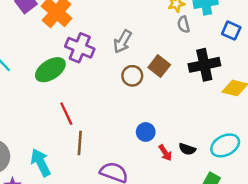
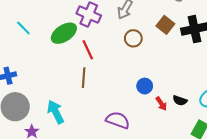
brown square: (159, 66) -> (165, 25), moved
red line: (66, 114) -> (88, 50), moved
brown line: (80, 143) -> (84, 78), moved

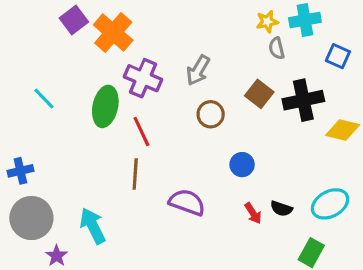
green ellipse: (64, 33) -> (105, 106), turned -45
blue circle: (145, 86) -> (242, 165), moved
purple semicircle: (118, 120) -> (187, 202), moved

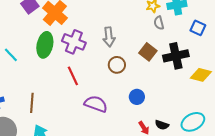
gray arrow: (198, 70) -> (109, 37), turned -36
green ellipse: (105, 106) -> (45, 45), moved
brown line: (135, 174) -> (32, 103), moved
purple semicircle: (187, 202) -> (96, 104), moved

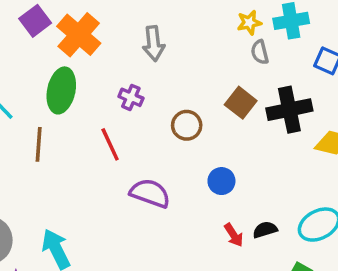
gray arrow: (109, 37) -> (154, 43), moved
purple cross: (74, 42) -> (131, 97), moved, size x0.6
brown line: (32, 103) -> (39, 144), moved
black semicircle: (162, 125) -> (265, 230), turned 144

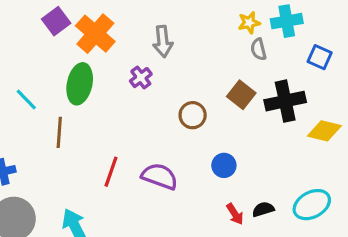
purple cross: (131, 97) -> (141, 78), moved, turned 30
red line: (110, 144) -> (111, 172), moved, turned 44

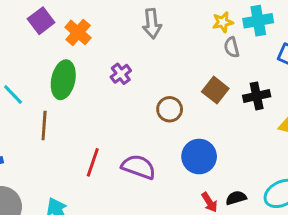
orange cross: (95, 34) -> (78, 32), size x0.7
gray arrow: (163, 41) -> (152, 24), moved
black cross: (285, 101) -> (257, 96), size x0.7
blue circle: (224, 165) -> (199, 157), size x1.5

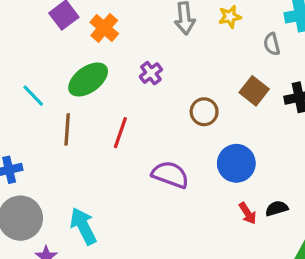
yellow star: (223, 22) -> (230, 17), moved
green ellipse: (63, 80) -> (88, 79), turned 42
red line: (93, 162) -> (120, 133), moved

